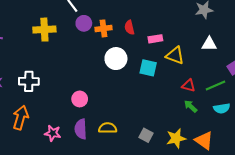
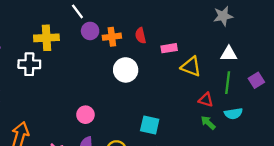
cyan square: (148, 68) -> (150, 125), moved
white cross: (29, 81) -> (29, 64), moved
green line: (215, 86) -> (228, 83), moved, turned -60
cyan semicircle: (222, 108) -> (233, 114), moved

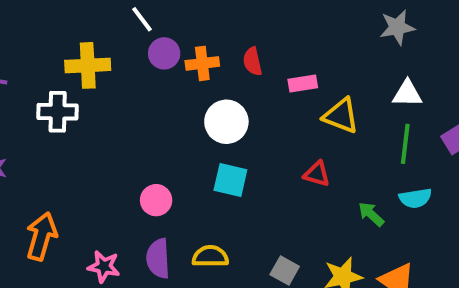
red triangle: (206, 100) -> (317, 174), moved
cyan square: (150, 125) -> (230, 180), moved

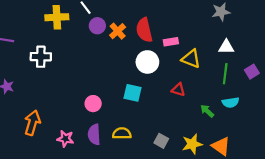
red semicircle: (253, 61) -> (144, 30), size x1.6
orange cross: (202, 63) -> (118, 31), turned -35
yellow cross: (88, 65) -> (57, 17), moved
white circle: (226, 122) -> (147, 62), moved

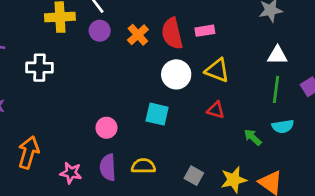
purple circle: (97, 26) -> (100, 31), moved
pink rectangle: (171, 42) -> (205, 31), moved
yellow triangle: (191, 59) -> (217, 70), moved

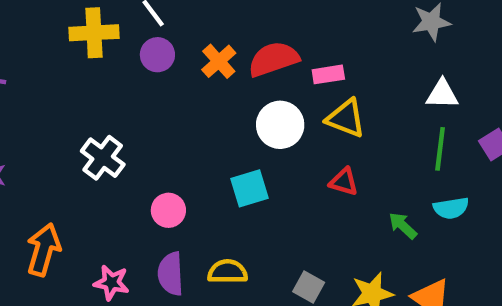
pink rectangle: (205, 31) -> (328, 74), moved
red semicircle: (172, 33) -> (274, 59), turned 84
white cross: (39, 68) -> (103, 158), moved, turned 36
cyan square: (157, 114) -> (249, 188), turned -30

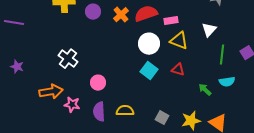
white triangle: (442, 94) -> (209, 30), moved, turned -49
cyan square: (249, 188) -> (149, 71), moved, turned -36
orange arrow: (44, 250) -> (51, 92), moved, turned 65
pink star: (111, 283) -> (72, 105), moved

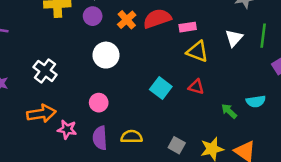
white circle: (149, 44) -> (106, 55), moved
green line: (222, 55) -> (263, 36), moved
white cross: (68, 59) -> (45, 71), moved

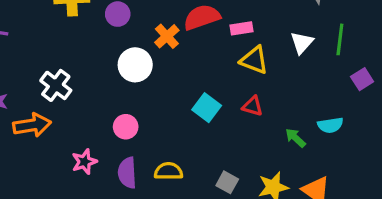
orange cross: (127, 20) -> (167, 36), moved
orange arrow: (41, 114) -> (32, 125), moved
pink star: (67, 129) -> (84, 162), turned -30

